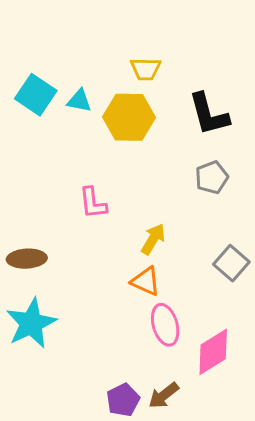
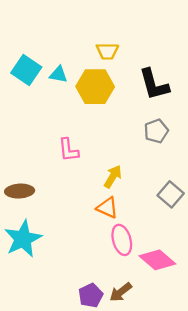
pink diamond: (213, 352) -> (157, 260), turned 72

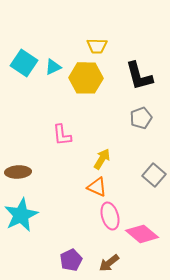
cyan triangle: (58, 74) -> (53, 67), turned -36
purple pentagon: (91, 295) -> (71, 260), moved

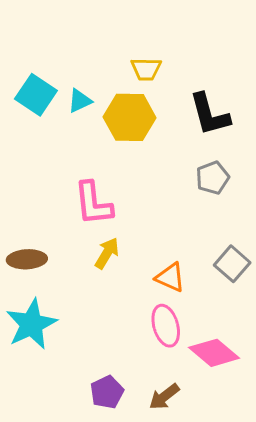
pink L-shape: (62, 135) -> (93, 203), size x1.4
yellow arrow: (102, 159) -> (107, 253), moved
orange triangle: (97, 187) -> (170, 277), moved

